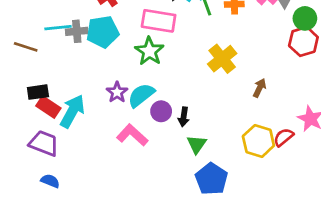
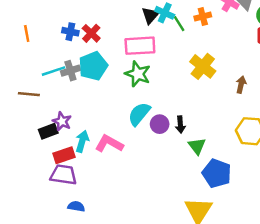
purple star: (117, 92) -> (62, 121), moved
red rectangle: (48, 107) -> (64, 155), moved, turned -40
cyan arrow: (72, 111) -> (82, 141), size x0.7
pink L-shape: (132, 135) -> (109, 144), moved

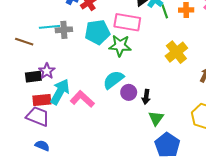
cyan pentagon: (93, 66) -> (97, 32), moved
green star: (138, 74) -> (120, 46), turned -30
cyan arrow: (82, 141) -> (60, 92), size x1.4

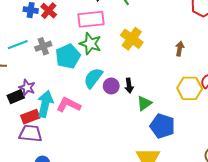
gray cross: (64, 30) -> (43, 46), moved
cyan pentagon: (97, 32) -> (68, 56), moved
green star: (120, 46) -> (90, 44), turned 30
yellow cross: (176, 52) -> (132, 39), moved
green triangle: (156, 118) -> (144, 103), turned 35

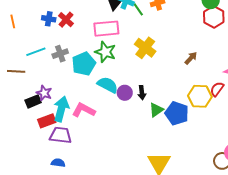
brown arrow: (180, 49) -> (191, 58), turned 32
cyan semicircle: (93, 78) -> (108, 85), turned 80
blue pentagon: (162, 126) -> (177, 113), moved
purple trapezoid: (31, 133) -> (61, 135), moved

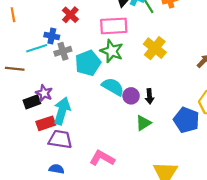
blue cross: (49, 19) -> (52, 36), moved
pink L-shape: (84, 110) -> (102, 158), moved
green triangle: (156, 110) -> (143, 123), moved

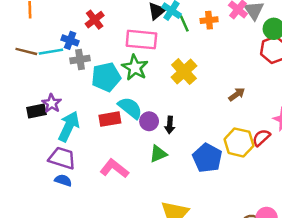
brown line: (15, 69) -> (26, 51), moved
red rectangle: (46, 123) -> (110, 119), moved
pink L-shape: (102, 158) -> (114, 169), moved
blue semicircle: (57, 169) -> (63, 180), moved

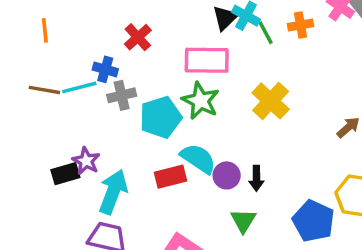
green triangle: (158, 154) -> (243, 221), turned -30

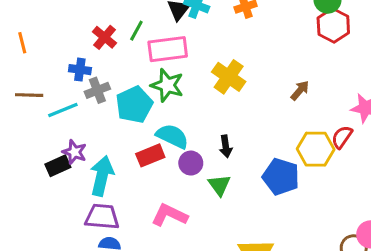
green line: (266, 33) -> (136, 31), moved, turned 65
cyan line: (79, 87) -> (63, 110), moved
purple circle: (227, 175) -> (191, 163), moved

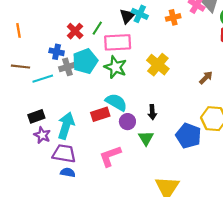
cyan pentagon: (134, 105) -> (85, 61), moved
purple star: (74, 152) -> (42, 135), moved
pink L-shape: (169, 215) -> (110, 156), turned -50

